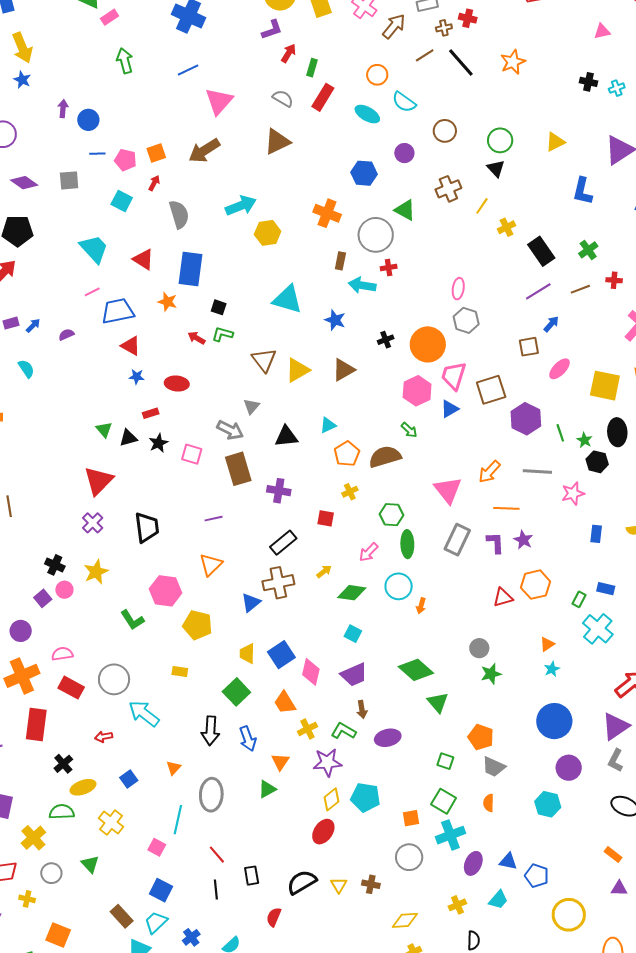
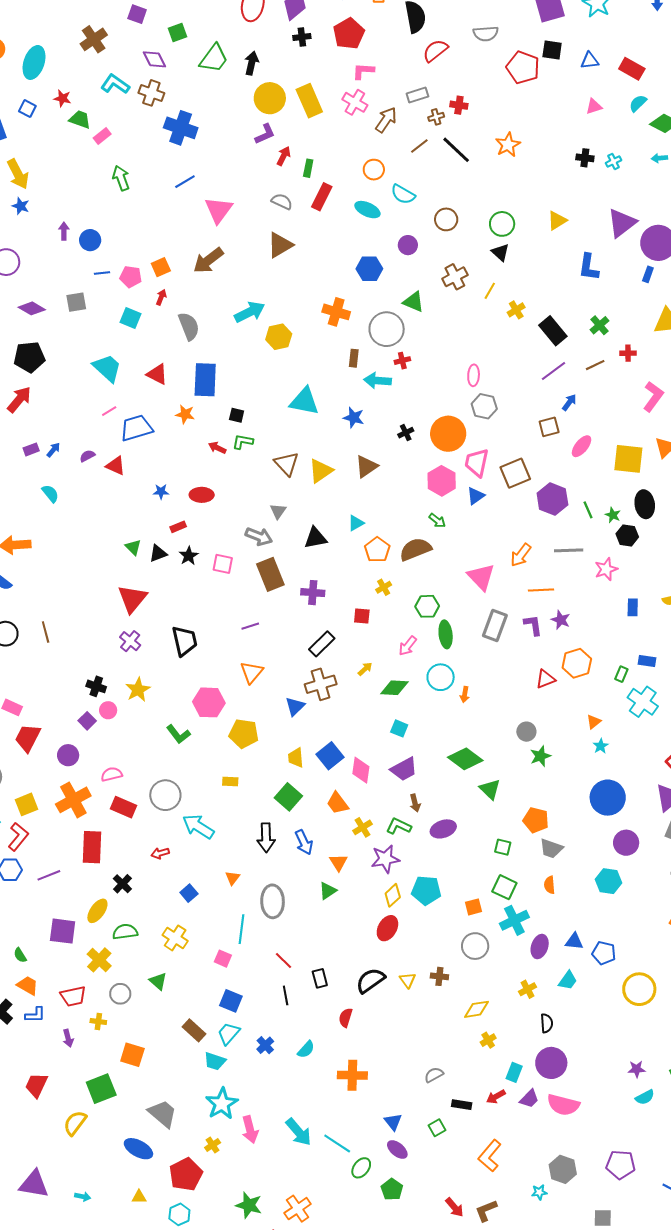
red triangle: (131, 346) -> (116, 466), moved
yellow ellipse: (83, 787) -> (97, 911), moved, turned -30

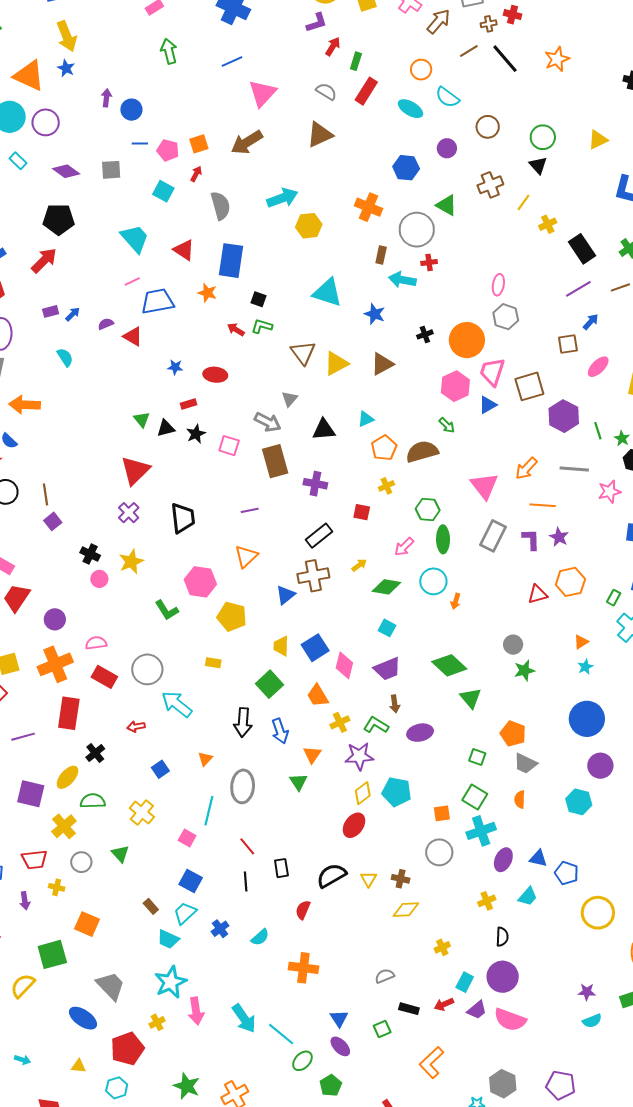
purple square: (87, 721) -> (53, 521), moved
green triangle: (328, 891) -> (299, 782), turned -36
yellow diamond: (477, 1009) -> (406, 910), moved
brown rectangle: (194, 1030) -> (151, 906), size x0.7

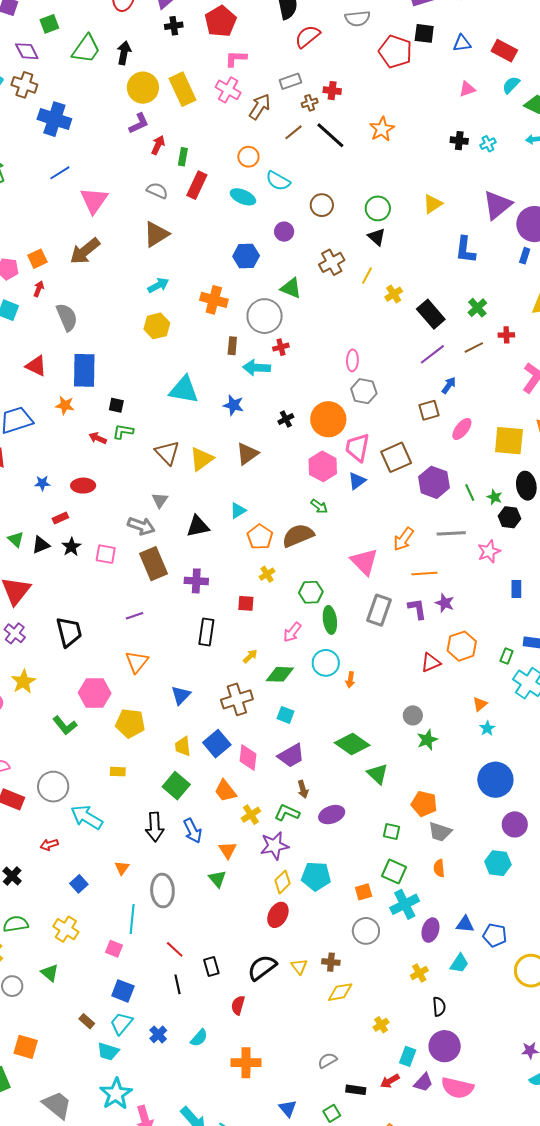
cyan arrow: (282, 198) -> (158, 285), moved, size x0.7
black rectangle: (319, 536) -> (206, 632), turned -36
brown cross: (313, 576) -> (237, 699), moved

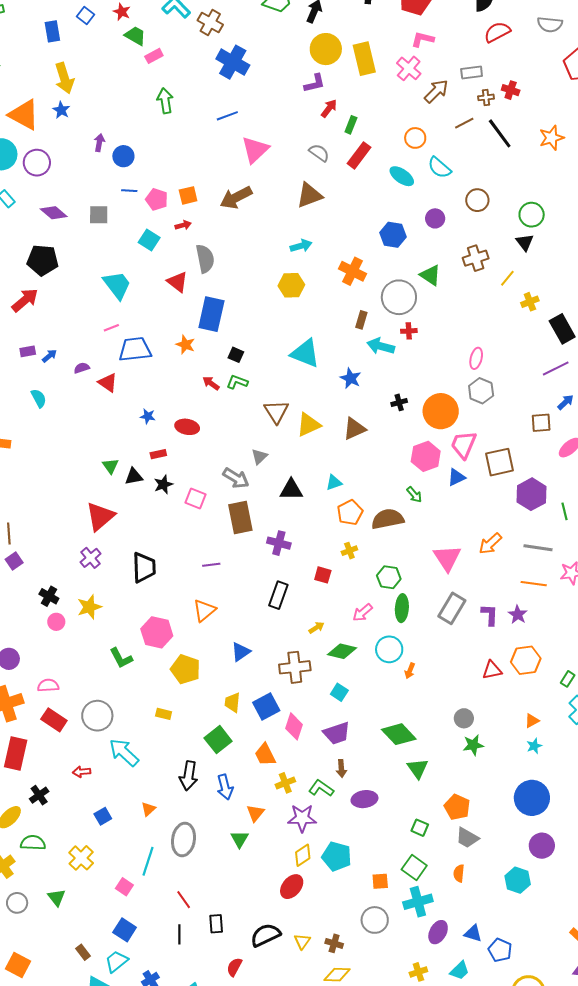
red arrow: (39, 289) -> (183, 225), turned 42
red triangle: (36, 366) -> (177, 282), moved
orange line: (424, 573) -> (534, 584), moved

